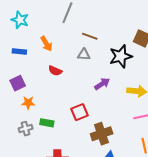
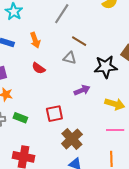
brown cross: (102, 134) -> (72, 139), turned -35

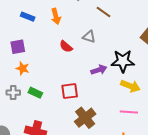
brown line: (79, 41) -> (104, 12), moved
black star: (106, 67) -> (123, 61), moved
red semicircle: (38, 68) -> (66, 47), moved

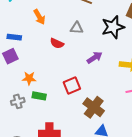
blue rectangle: (28, 17) -> (14, 37), moved
black star: (123, 61) -> (113, 27), moved
orange star: (23, 68) -> (29, 78), moved

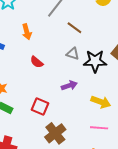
gray triangle: (77, 28) -> (73, 54), moved
red square: (72, 85) -> (40, 107), turned 30

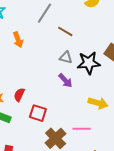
red semicircle: (37, 62) -> (19, 95), moved, turned 80
purple arrow: (69, 86) -> (65, 80), moved, turned 70
pink line: (99, 128) -> (82, 129), moved

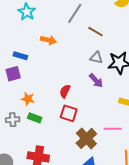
orange arrow: (18, 40) -> (48, 40), turned -56
red semicircle: (19, 95) -> (65, 91), moved

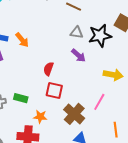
orange arrow: (48, 40) -> (22, 40), moved, turned 42
orange star: (28, 99) -> (40, 117), moved
pink line: (113, 129) -> (99, 102), turned -54

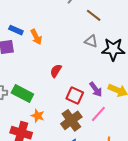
purple arrow: (78, 55) -> (96, 89), moved
red square: (54, 90) -> (75, 96), moved
green rectangle: (21, 98) -> (22, 94), size x1.5

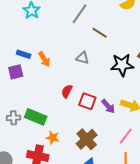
gray triangle: (91, 41) -> (82, 58), moved
red square: (75, 96) -> (87, 101), moved
pink line: (98, 114) -> (126, 136), moved

